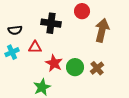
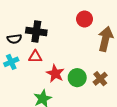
black cross: (51, 23) -> (36, 32), moved

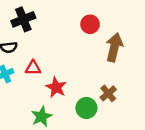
black cross: (36, 32) -> (23, 19), moved, turned -30
green circle: (77, 78) -> (86, 108), moved

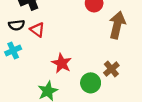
red triangle: (33, 68) -> (37, 30), moved, turned 35

